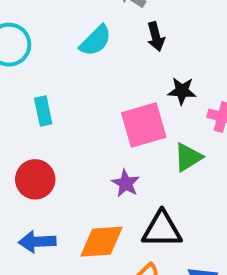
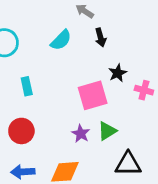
black star: (182, 91) -> (118, 73), turned -30
green triangle: (188, 157) -> (107, 131), moved
black triangle: (162, 230) -> (128, 164), moved

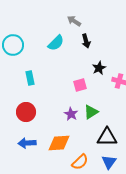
pink square: (93, 95) -> (80, 85), size x0.6

